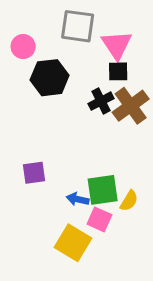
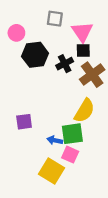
gray square: (78, 26) -> (55, 19), size x0.7
black cross: (101, 101) -> (65, 64), moved
yellow semicircle: (129, 201) -> (84, 111), moved, size x1.6

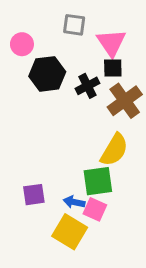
purple square: (24, 122) -> (34, 195), moved
blue arrow: (55, 140) -> (74, 202), moved

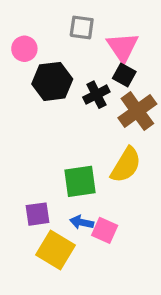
black square: (113, 68) -> (124, 75), turned 30
green square: (98, 181) -> (80, 181), moved
yellow square: (70, 232) -> (56, 250), moved

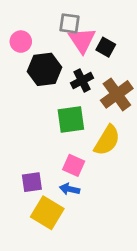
pink triangle: (123, 47) -> (82, 40), moved
black square: (124, 75) -> (106, 47), moved
green square: (80, 181) -> (71, 119), moved
pink square: (105, 230) -> (74, 165), moved

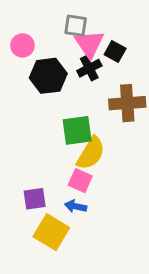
black cross: (82, 80) -> (89, 68), moved
brown cross: (117, 94) -> (127, 103), turned 32
yellow semicircle: (107, 140) -> (91, 153), moved

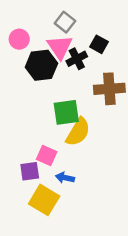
gray square: (76, 26) -> (65, 22), turned 30
pink triangle: (89, 44) -> (60, 47), moved
pink square: (80, 181) -> (47, 155), moved

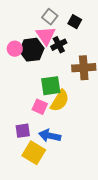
pink circle: (19, 39) -> (15, 49), moved
black square: (99, 44) -> (75, 22), moved
pink square: (47, 155) -> (40, 107), moved
blue arrow: (65, 178) -> (50, 136), size x1.5

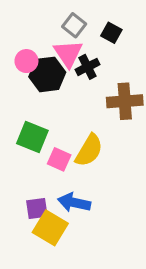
pink circle: (15, 49) -> (26, 61), moved
green square: (51, 86) -> (32, 137), moved, turned 30
purple square: (23, 131) -> (37, 208), moved

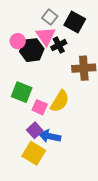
black square: (111, 33) -> (75, 22), size x1.5
purple square: (37, 208) -> (35, 130), moved, turned -35

